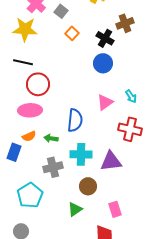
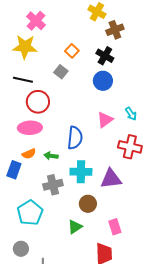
gray square: (61, 11) -> (61, 72), moved
brown cross: (125, 23) -> (115, 30), moved

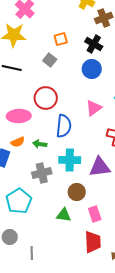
orange square: (72, 51) -> (61, 39), turned 32
red circle: (38, 102) -> (46, 98), moved
green triangle: (75, 227) -> (64, 215), turned 42
pink rectangle: (115, 227) -> (95, 214), moved

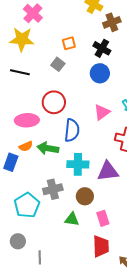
green arrow: (40, 144) -> (48, 148), size x1.5
gray cross: (42, 173) -> (53, 189), moved

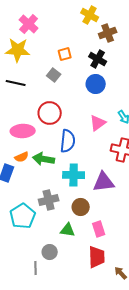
gray circle: (18, 241) -> (50, 252), moved

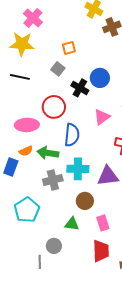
black cross: (98, 59) -> (80, 88), moved
gray cross: (49, 200) -> (53, 180), moved

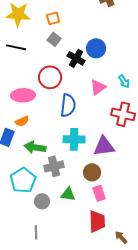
orange square: (69, 48) -> (53, 18), moved
green arrow: (48, 153) -> (35, 147), moved
gray cross: (53, 180) -> (54, 166), moved
brown circle: (85, 201) -> (92, 172), moved
gray circle: (54, 246) -> (42, 201), moved

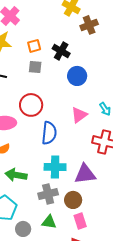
gray square: (54, 39) -> (35, 67), turned -32
black cross: (76, 58) -> (61, 51), moved
gray cross: (54, 166) -> (48, 194), moved

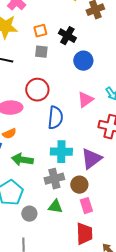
purple triangle: (85, 174) -> (91, 159), turned -30

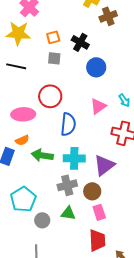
green arrow: (22, 160) -> (42, 155), moved

